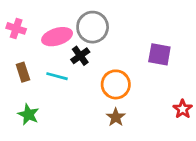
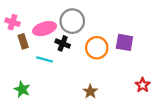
black cross: (80, 56) -> (63, 43), turned -32
brown rectangle: (23, 72) -> (23, 41), moved
orange circle: (116, 84) -> (97, 48), moved

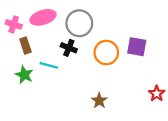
pink ellipse: (45, 29) -> (43, 17), moved
green star: (22, 89) -> (24, 75), moved

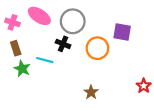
pink ellipse: (43, 17) -> (39, 16), turned 50
brown rectangle: (25, 46) -> (16, 48), moved
purple square: (137, 47) -> (122, 32), moved

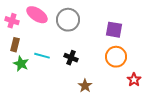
black cross: (63, 44) -> (71, 58), moved
brown rectangle: (16, 48) -> (15, 45), turned 32
orange circle: (97, 48) -> (116, 57), moved

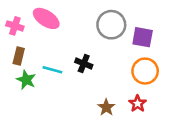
gray circle: (68, 20) -> (111, 25), moved
black cross: (71, 58) -> (84, 63), moved
red star: (134, 80) -> (138, 104), moved

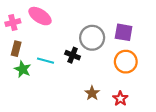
gray circle: (111, 25) -> (92, 38), moved
pink cross: (15, 26) -> (13, 23), turned -32
red star: (138, 104) -> (120, 99), moved

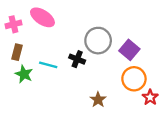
purple square: (124, 32) -> (129, 50), moved, turned 30
orange circle: (126, 62) -> (134, 79), moved
red star: (120, 99) -> (150, 97), moved

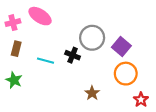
green star: (24, 74) -> (14, 80), moved
red star: (150, 97) -> (141, 100), moved

